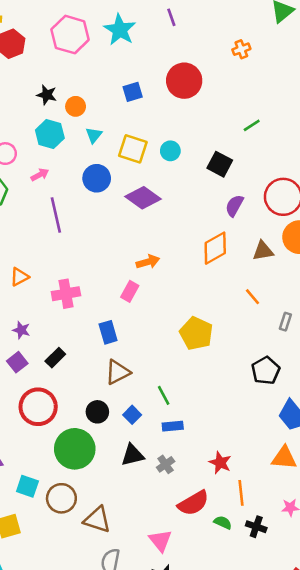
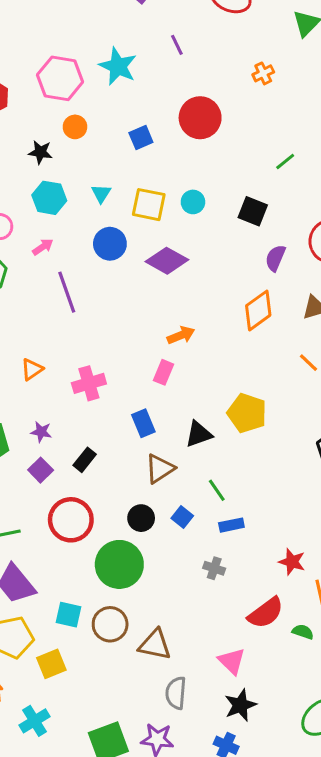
orange circle: (76, 106) -> (75, 127), moved
black triangle: (133, 455) -> (199, 434), moved
gray cross: (166, 464) -> (214, 568), moved, turned -30

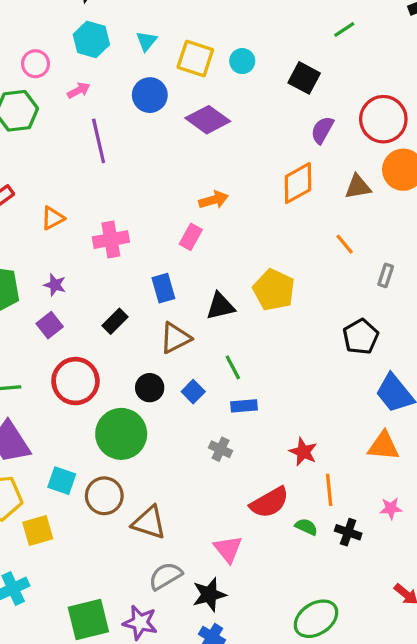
black rectangle: (85, 460) -> (115, 321), moved
gray semicircle: (176, 693) -> (165, 576), turned 48
black star: (240, 705) -> (209, 595), moved

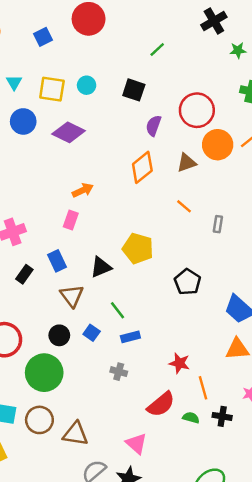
black rectangle: (115, 321) -> (24, 274), moved
black pentagon: (361, 337) -> (187, 282), moved
brown triangle: (175, 338) -> (72, 296), turned -30

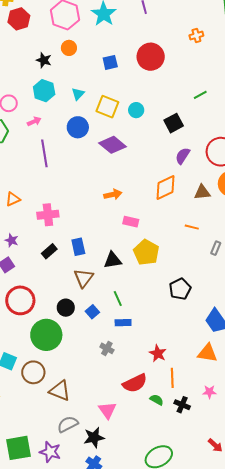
black square: (134, 90) -> (174, 123), turned 30
orange line: (184, 206) -> (192, 227), turned -40
pink rectangle: (71, 220) -> (131, 222), moved, turned 70

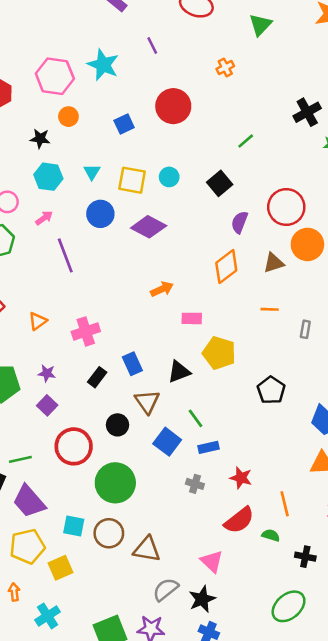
black circle: (66, 308) -> (117, 425), moved
blue square: (92, 312) -> (167, 442), size x1.5
red star: (158, 353) -> (241, 478), moved
black cross: (182, 405) -> (305, 557), moved

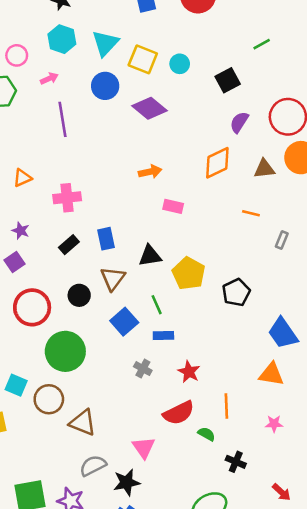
cyan triangle: (92, 172) -> (105, 43), size x1.6
yellow pentagon: (219, 353) -> (189, 273), moved

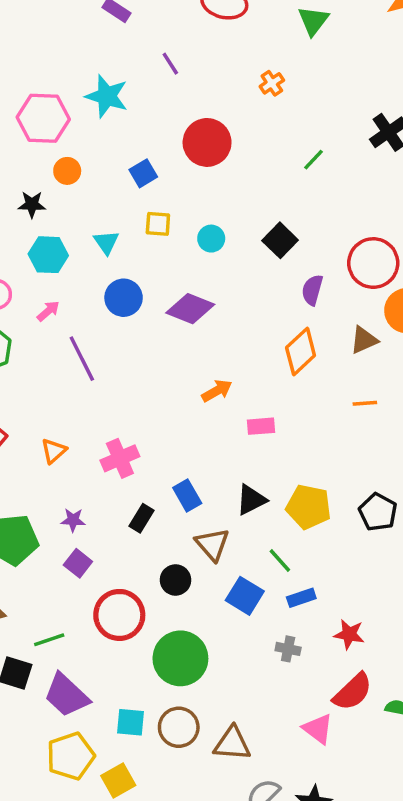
cyan triangle: (105, 43) -> (106, 242), size x0.7
green line: (262, 44) -> (313, 160), moved
yellow square: (143, 59) -> (158, 224), moved, size x0.7
pink triangle: (144, 448) -> (318, 729), moved

